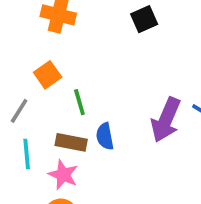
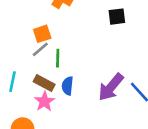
gray line: (19, 111) -> (40, 49), moved
pink star: (63, 175) -> (44, 101), moved

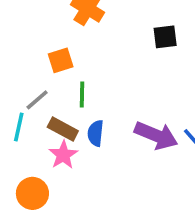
gray line: (40, 49) -> (37, 100), moved
purple arrow: (111, 87) -> (156, 135), turned -108

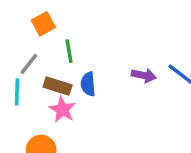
purple arrow: (156, 135) -> (144, 75), size x0.6

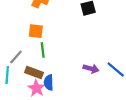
orange square: (43, 24) -> (36, 31), moved, turned 32
blue semicircle: (88, 84) -> (49, 82), moved

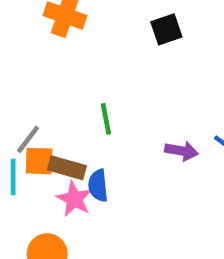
orange square: (36, 31) -> (39, 161), moved
green line: (43, 50) -> (106, 119), moved

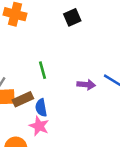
brown rectangle: (67, 168) -> (23, 99), turned -36
pink star: (74, 199) -> (39, 126), moved

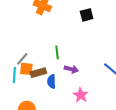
purple arrow: (86, 85) -> (71, 69), moved
pink star: (39, 126) -> (81, 95), moved

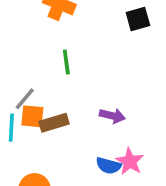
green line: (57, 52) -> (66, 62), moved
blue semicircle: (51, 81) -> (109, 166), moved, turned -72

